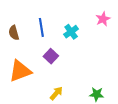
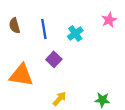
brown semicircle: (14, 33) -> (15, 26), moved
orange triangle: (20, 71) -> (21, 75), turned 30

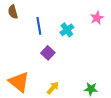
brown semicircle: (15, 26) -> (13, 12), moved
orange triangle: (21, 75) -> (19, 82), moved, turned 30

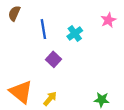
brown semicircle: (13, 12) -> (14, 13), turned 40
yellow arrow: (53, 88) -> (50, 99), moved

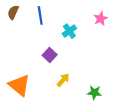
blue line: (43, 29) -> (40, 15), moved
yellow arrow: (50, 99) -> (63, 80), moved

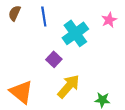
cyan cross: (69, 31) -> (75, 33), size x1.6
yellow arrow: (63, 80) -> (69, 86), size x1.6

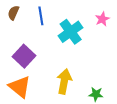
purple square: (54, 59) -> (24, 56), moved, size x1.5
yellow arrow: (69, 86) -> (64, 81), turned -30

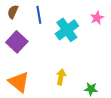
purple square: (24, 56) -> (17, 42), moved
yellow arrow: (64, 81) -> (61, 77), size x0.7

